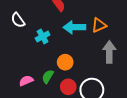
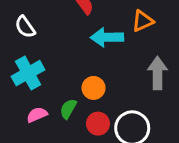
orange triangle: (99, 25) -> (143, 21), moved
cyan cross: (43, 37) -> (28, 73), moved, size x1.5

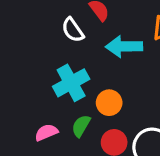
white semicircle: (25, 27) -> (73, 30), moved
cyan cross: (28, 73) -> (71, 83), moved

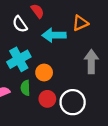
green semicircle: (81, 126) -> (25, 88), turned -32

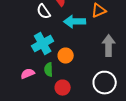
red circle: (47, 99) -> (63, 88), moved
white circle: (73, 102) -> (105, 83), moved

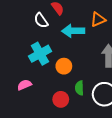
green semicircle: (49, 70) -> (79, 88), moved

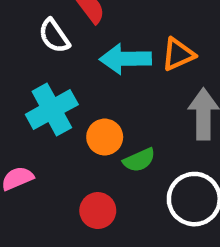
orange triangle: (98, 19) -> (178, 54), moved
green semicircle: (79, 88) -> (139, 160), moved, turned -112

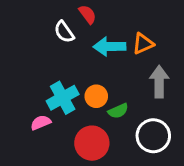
cyan cross: (52, 109) -> (63, 98), moved
red circle: (98, 211) -> (92, 143), size x1.5

